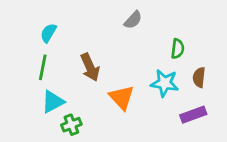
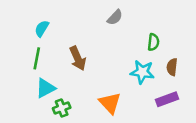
orange triangle: (122, 97) -> (110, 103), moved

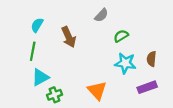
green semicircle: (153, 42) -> (121, 36), moved, turned -128
brown arrow: (78, 58) -> (69, 37), moved

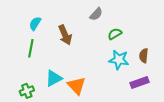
cyan triangle: (40, 77) -> (54, 78), moved
orange triangle: (97, 90) -> (76, 86), moved
green cross: (54, 95) -> (27, 91), moved

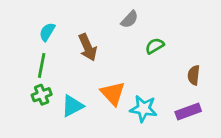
cyan star: (119, 60) -> (143, 109), moved
orange triangle: (76, 86) -> (113, 93), moved
green cross: (27, 91) -> (42, 95), moved

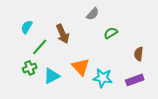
cyan semicircle: (47, 32) -> (27, 27), moved
green line: (42, 65) -> (40, 47), moved, turned 30

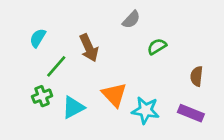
purple rectangle: (135, 80) -> (191, 113), turned 42

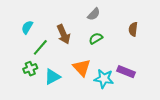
green semicircle: (157, 47) -> (96, 38), moved
brown semicircle: (197, 76) -> (133, 29), moved
purple rectangle: (191, 113) -> (126, 72), moved

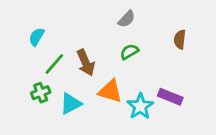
brown arrow: (63, 34) -> (86, 63), moved
orange triangle: (82, 68) -> (110, 91), turned -30
cyan star: (104, 79) -> (140, 106), turned 30

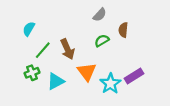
brown semicircle: (180, 39) -> (123, 30), moved
orange triangle: (110, 91) -> (87, 72), turned 36
purple rectangle: (170, 97) -> (134, 76), turned -54

